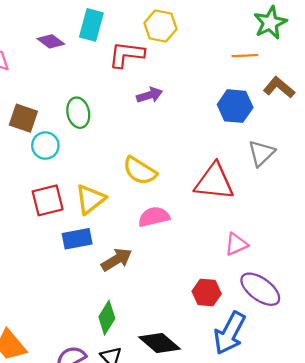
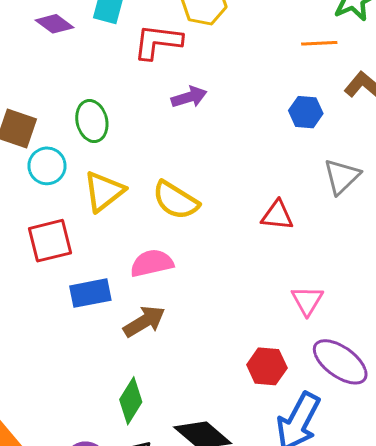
blue hexagon: (235, 106) -> (306, 112), size x0.7
red triangle: (214, 182) -> (277, 215), size x0.6
yellow triangle: (90, 199) -> (104, 191), moved
pink semicircle: (154, 217) -> (152, 263), moved
pink triangle: (236, 244) -> (307, 301), turned -35

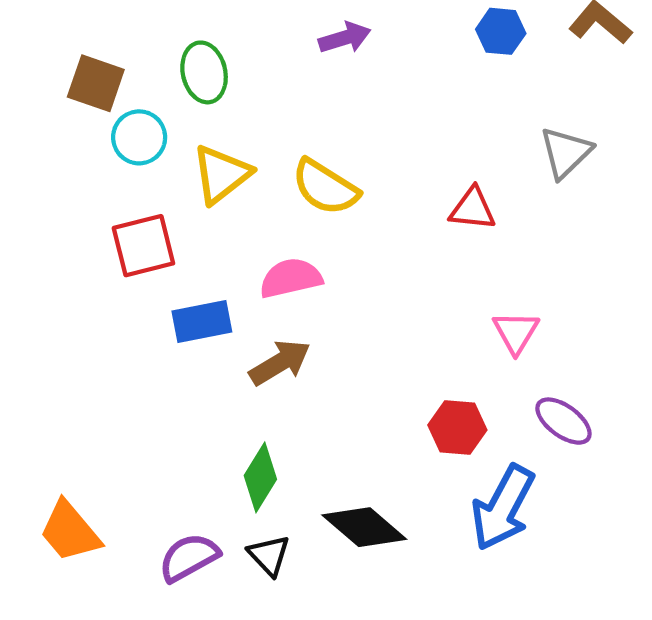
blue hexagon: (306, 112) -> (501, 31), moved
purple ellipse: (340, 362) -> (563, 421), size x0.7

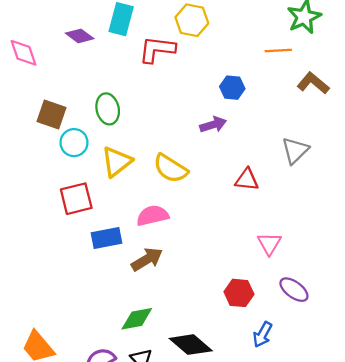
blue hexagon: (501, 31) -> (232, 88), moved
purple arrow: (345, 38) -> (213, 125), moved
green diamond: (260, 477) -> (137, 319), turned 48
blue arrow: (503, 508) -> (263, 335), size x0.6

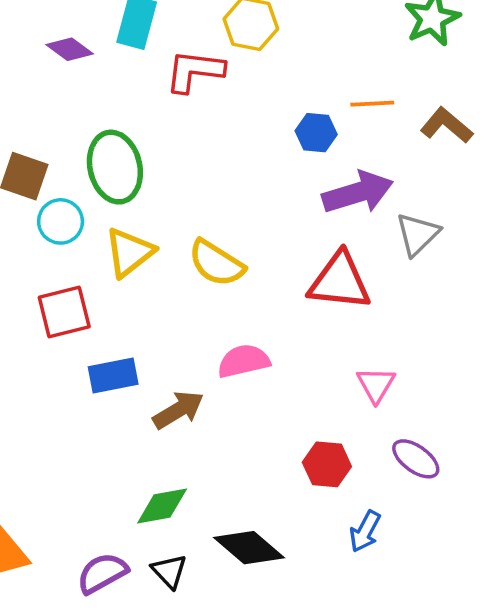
orange line: (278, 51) -> (372, 104), moved
green ellipse: (108, 109) -> (115, 167), size x1.4
purple arrow: (213, 125) -> (358, 192), moved, size x1.6
red triangle: (247, 180) -> (340, 281), size x1.6
pink semicircle: (153, 216) -> (244, 361), moved

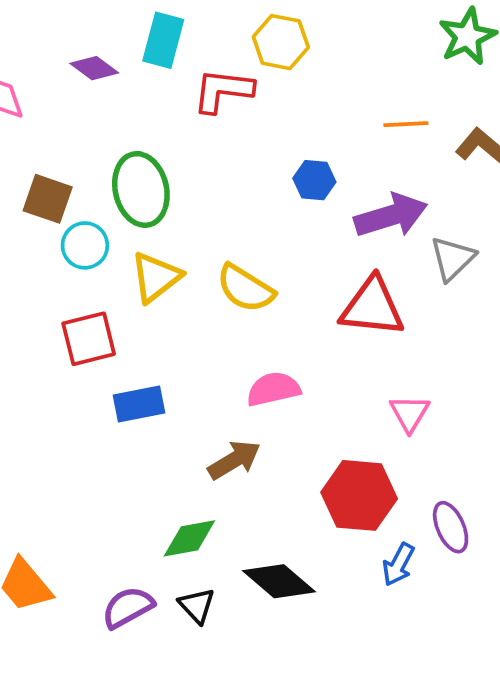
blue hexagon: (316, 133) -> (314, 180), moved
brown arrow: (178, 410) -> (234, 460), moved
purple ellipse: (416, 459) -> (451, 527), moved, turned 30
red hexagon: (327, 464) -> (359, 495), size x1.5

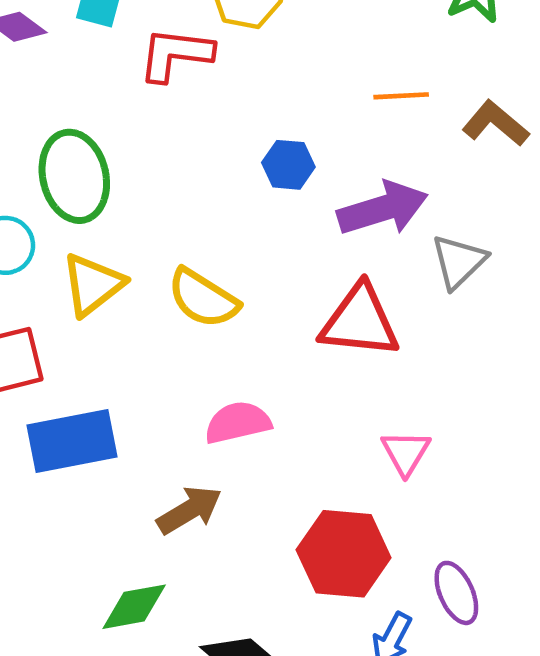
blue rectangle: (139, 404) -> (72, 441), size x1.4

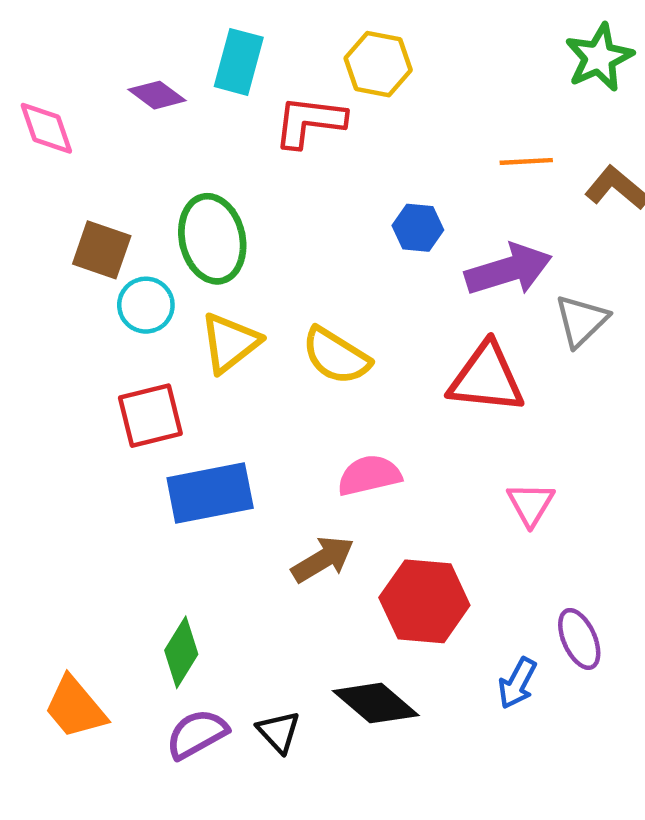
red hexagon: (344, 554) -> (424, 601), moved
green diamond: (134, 607) -> (181, 652), moved, turned -48

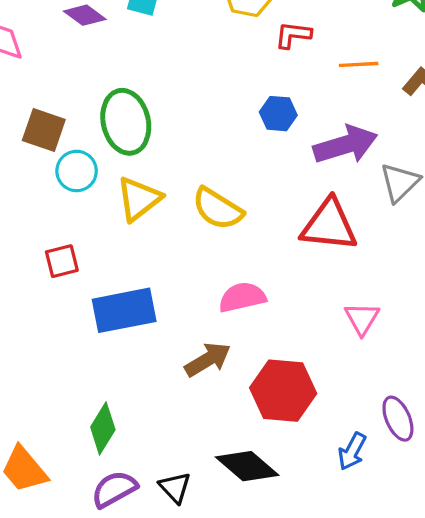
red L-shape: (310, 122) -> (293, 35), moved, size x0.7
red square: (150, 416) -> (62, 261), moved, size x0.7

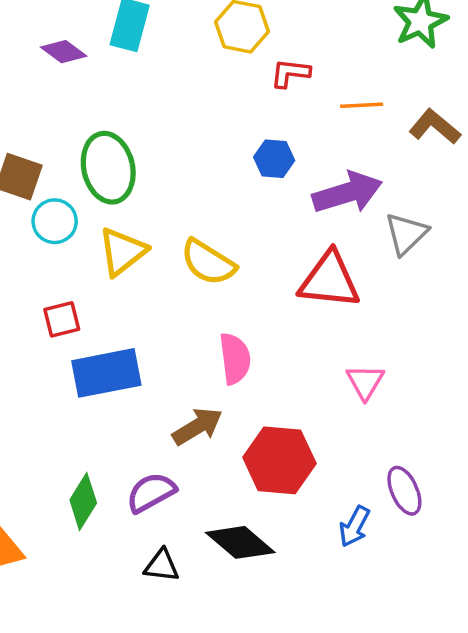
red square: (62, 261) -> (62, 319), moved
pink semicircle: (242, 297) -> (235, 359), turned 96
black triangle: (175, 487) -> (162, 566), turned -40
purple semicircle: (114, 489) -> (151, 492), moved

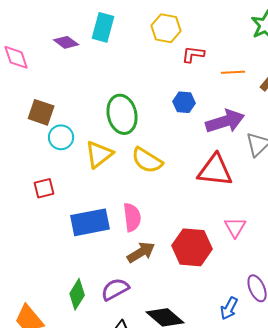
green ellipse: (108, 168) -> (122, 114), moved
red square: (62, 319) -> (44, 188), moved
pink semicircle: (235, 359) -> (132, 217), moved
red hexagon: (279, 460) -> (192, 247), moved

